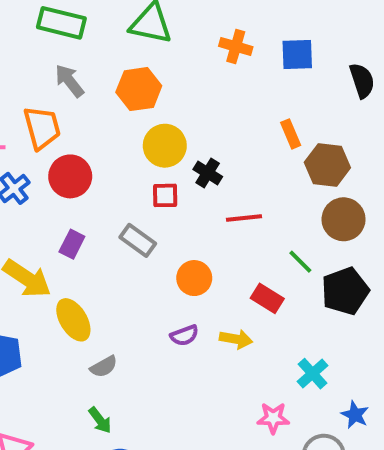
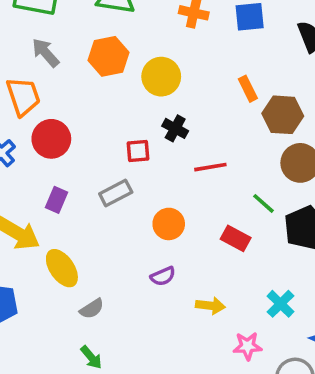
yellow circle: (165, 146) -> (161, 77), moved
gray rectangle: (138, 240) -> (116, 193), turned -60
yellow arrow: (236, 339) -> (210, 306), moved

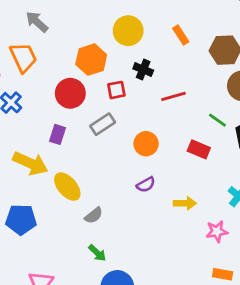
orange hexagon: (109, 56) -> (91, 60), moved
orange rectangle: (248, 89) -> (181, 35), moved
red circle: (51, 139) -> (70, 93), moved

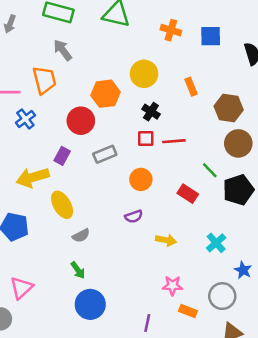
red square: (116, 90) -> (146, 138), moved
yellow arrow: (30, 163) -> (33, 177), turned 128
pink star: (217, 231) -> (173, 286), moved

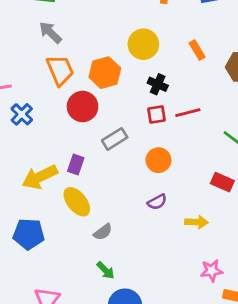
orange trapezoid: (44, 80) -> (60, 70), moved
purple rectangle: (62, 156) -> (76, 165), moved
red rectangle: (188, 194) -> (222, 182), moved

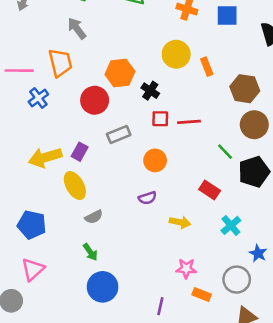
yellow circle: (143, 44) -> (176, 54), moved
orange trapezoid: (60, 70) -> (60, 63), moved
black cross: (158, 84) -> (150, 91), moved
blue pentagon: (29, 234) -> (32, 225), moved

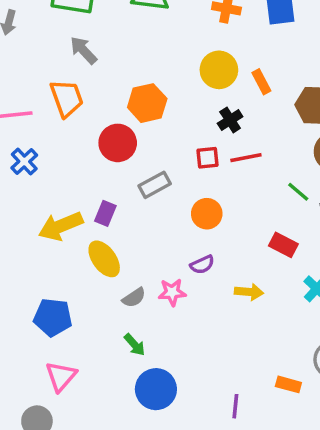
black cross: (150, 91) -> (230, 120), moved, turned 30
blue cross: (38, 98) -> (24, 161), moved
pink star: (186, 269) -> (172, 292), moved

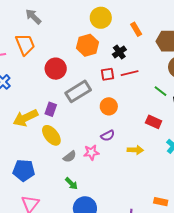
yellow circle: (219, 70) -> (101, 18), moved
orange hexagon: (147, 103) -> (87, 45), moved
gray rectangle: (155, 185) -> (78, 91), size x1.4

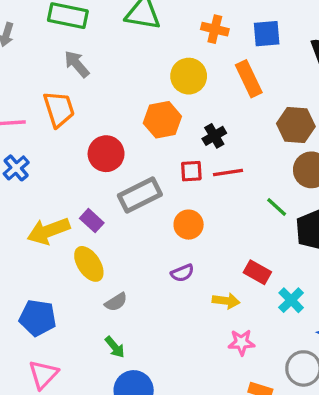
orange rectangle: (136, 29) -> (249, 79), moved, size x1.5
purple rectangle: (51, 109) -> (92, 221), turned -72
red rectangle: (154, 122) -> (257, 272), moved
pink star: (91, 152) -> (241, 342), moved

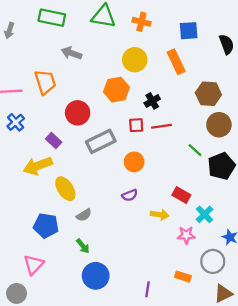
orange cross: (215, 29) -> (141, 22), moved
gray arrow: (77, 64) -> (72, 53), moved, turned -30
purple rectangle: (92, 221) -> (54, 141), moved
blue pentagon: (38, 318) -> (46, 226), moved
pink star: (241, 342) -> (186, 235), moved

